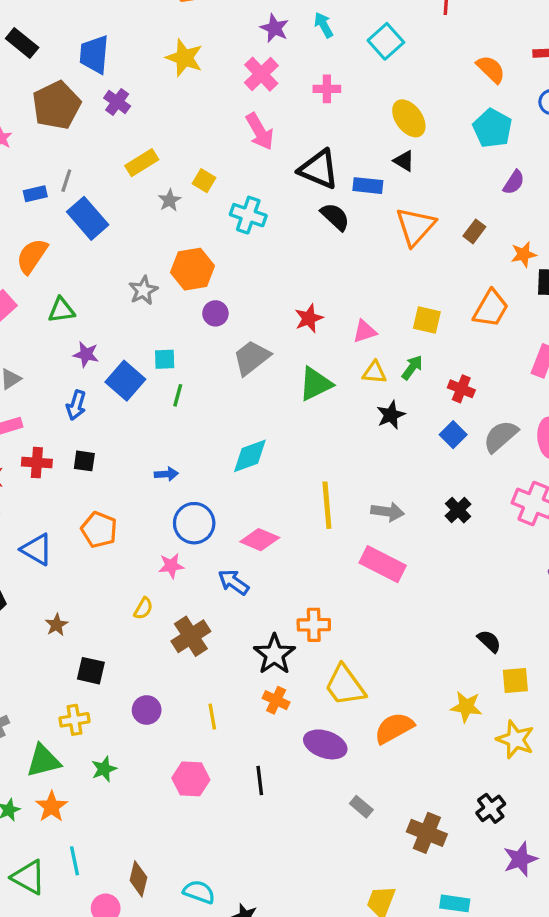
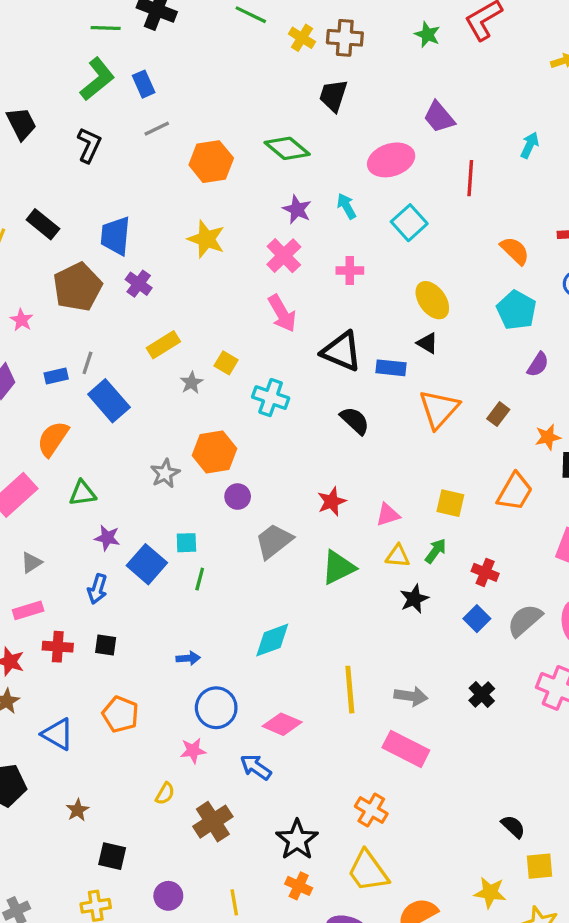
black semicircle: (335, 217) -> (355, 421), moved
orange cross: (314, 625) -> (371, 810), moved, turned 32

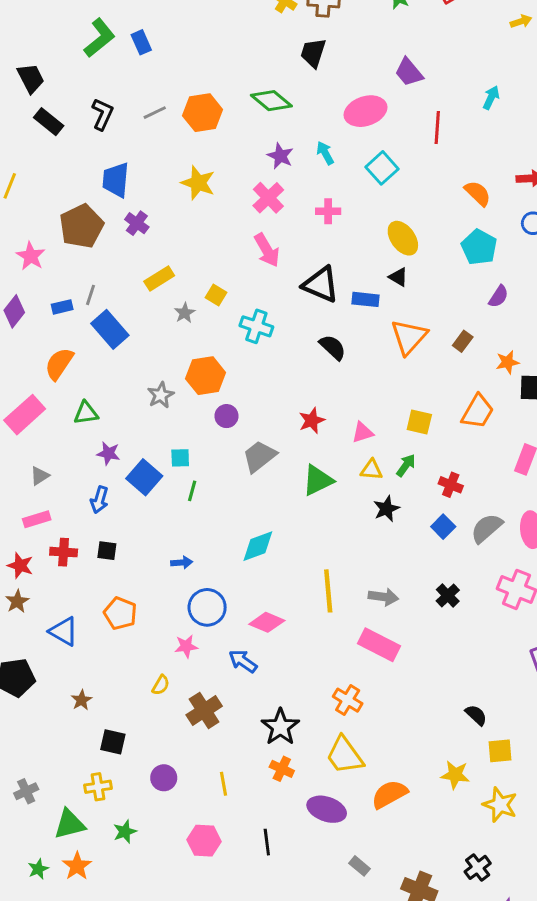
gray line: (157, 129) -> (155, 113), moved
black L-shape: (89, 145) -> (102, 114), moved
black rectangle: (43, 224) -> (49, 122), moved
pink star: (21, 320) -> (31, 256), size x1.4

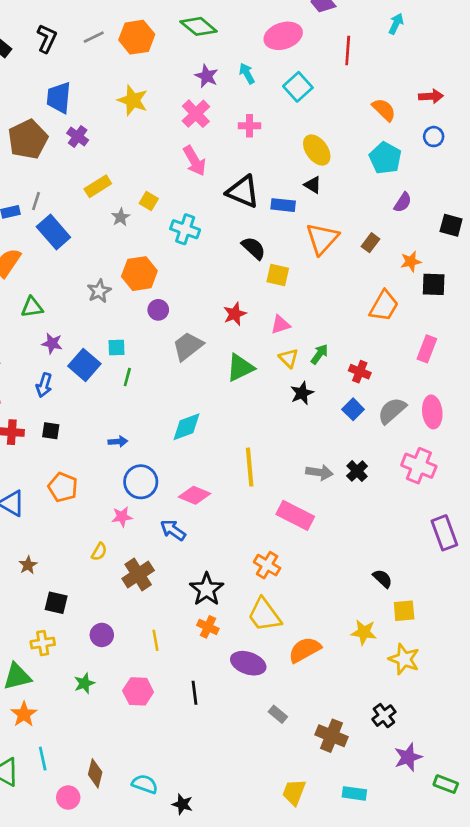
yellow square: (419, 422) -> (278, 275), moved
yellow triangle: (371, 470) -> (289, 358), turned 40
gray arrow: (383, 597) -> (319, 472), moved
green star: (125, 832) -> (84, 683), moved

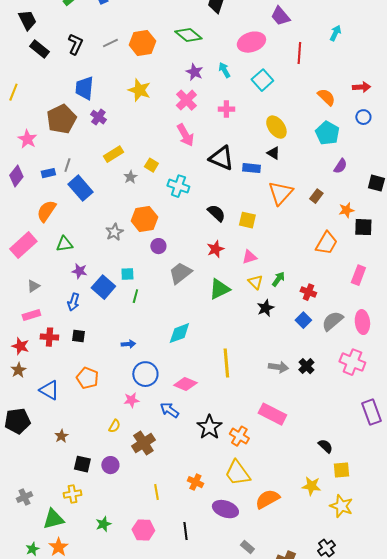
black semicircle: (254, 248) -> (216, 213), moved
pink rectangle: (295, 515) -> (272, 414), moved
black star: (207, 589) -> (209, 427), moved
purple circle: (102, 635) -> (110, 465), moved

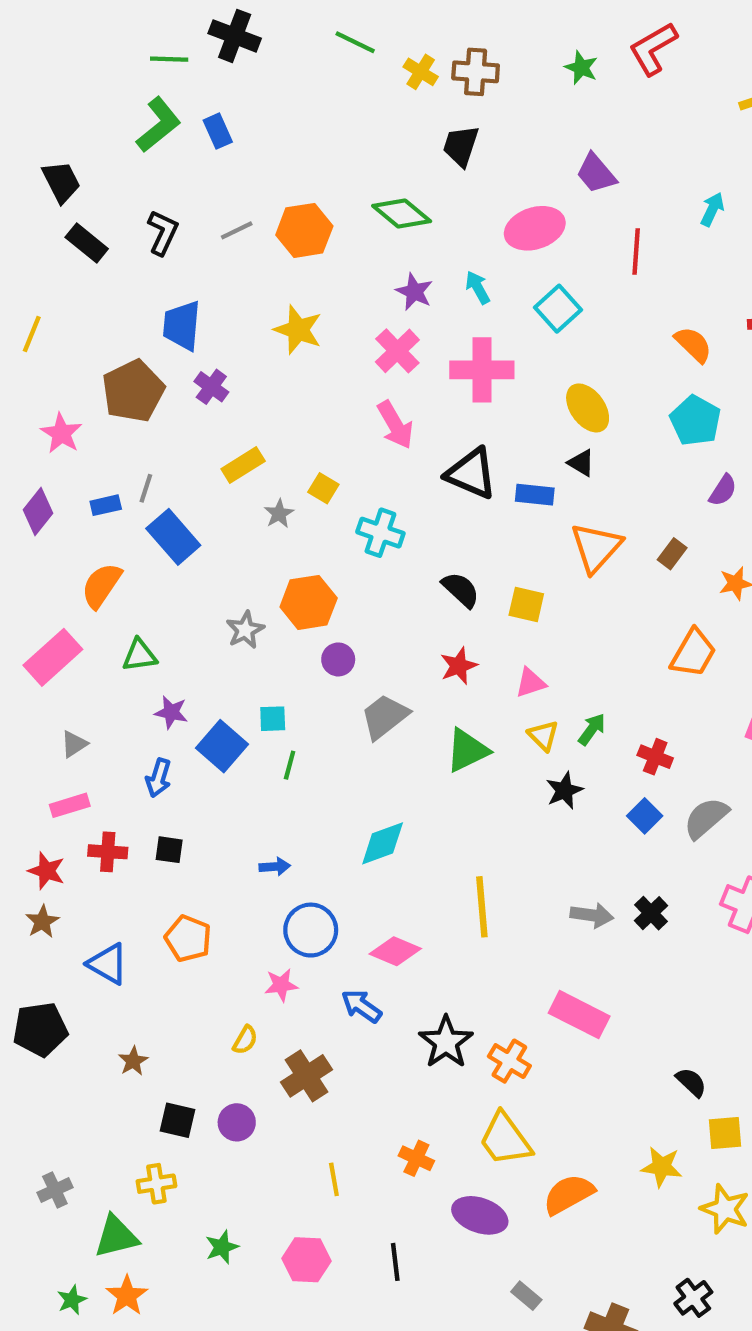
pink cross: (226, 109) -> (482, 370), size x1.8

